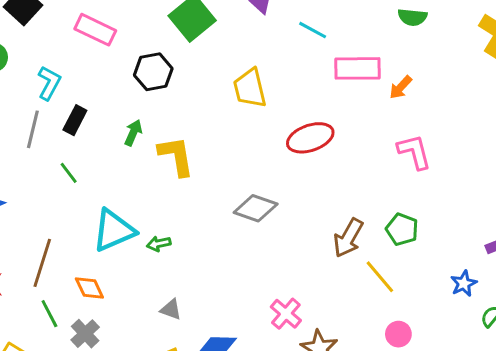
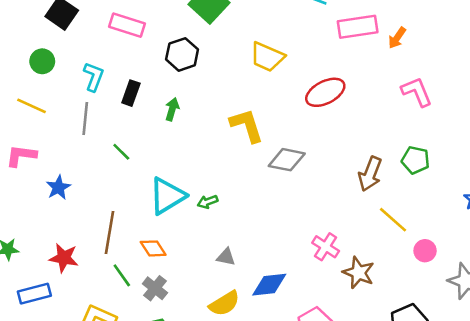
yellow trapezoid: (250, 88) -> (267, 57), turned -45
black rectangle: (75, 120) -> (131, 93), moved
yellow L-shape: (176, 156) -> (247, 125), moved
yellow line: (380, 277) -> (393, 220), moved

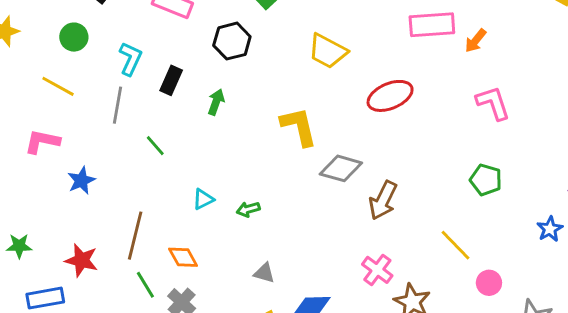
brown arrow: (370, 174) -> (383, 200), moved
cyan triangle: (167, 196) -> (203, 199), size x0.5

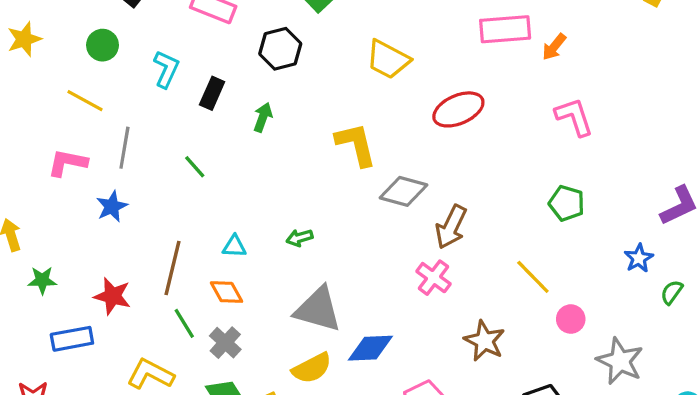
gray line: (117, 105) -> (124, 148), moved
cyan triangle: (203, 199) -> (234, 246), moved, turned 30
pink cross: (377, 270) -> (433, 278), moved
gray triangle: (264, 273) -> (318, 309), size x2.0

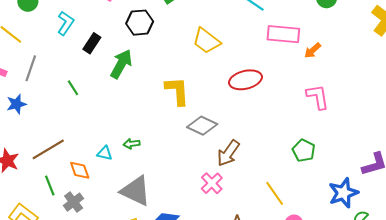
green arrow: (263, 117) -> (121, 64), size x1.6
cyan triangle: (234, 246) -> (105, 153), moved
blue star: (639, 258) -> (343, 193), size x1.6
brown line: (173, 268) -> (48, 149), turned 36

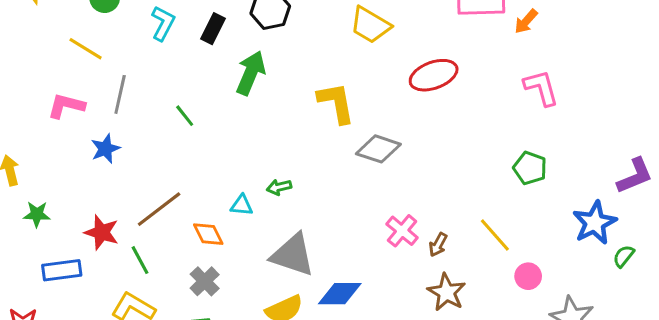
black rectangle: (92, 43) -> (213, 29), moved
brown arrow: (228, 153) -> (438, 245), moved, size x0.6
green line: (50, 185) -> (140, 260), moved

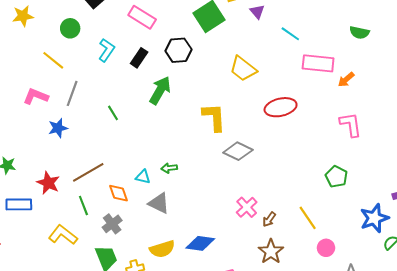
gray triangle: (293, 255) -> (159, 203), moved, size x0.7
green line: (140, 260) -> (83, 205), moved

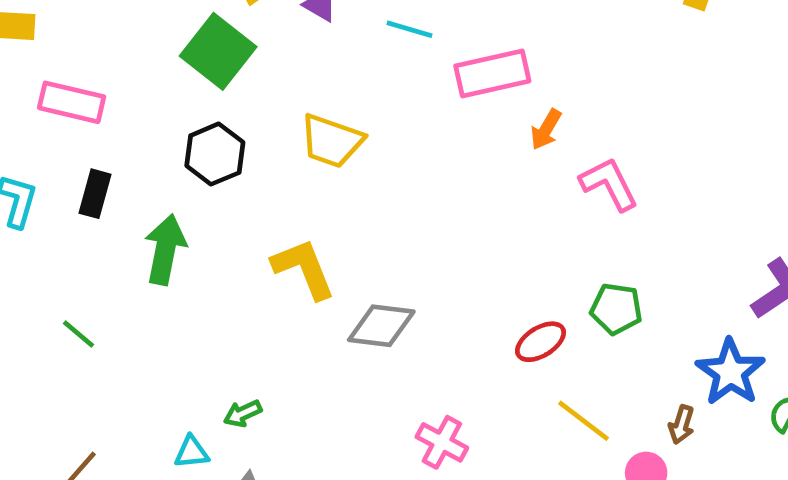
black hexagon: (178, 50) -> (215, 154), moved
orange arrow: (346, 80) -> (546, 129), moved
red ellipse: (281, 107) -> (540, 342), moved, size x0.7
brown arrow: (269, 219) -> (681, 425), moved

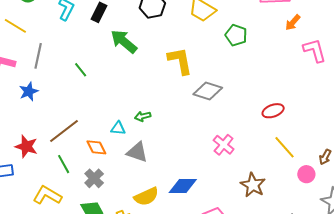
green arrow: (165, 249) -> (124, 41), turned -72
green pentagon: (616, 309) -> (236, 35), moved

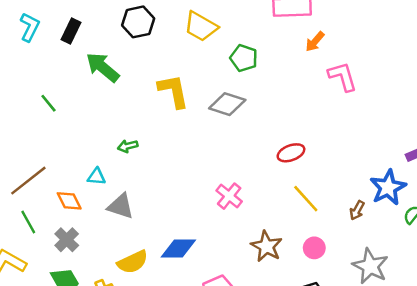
gray diamond: (208, 91) -> (227, 104), moved
green arrow: (143, 116) -> (128, 146), moved
pink circle: (306, 174) -> (314, 248), moved

